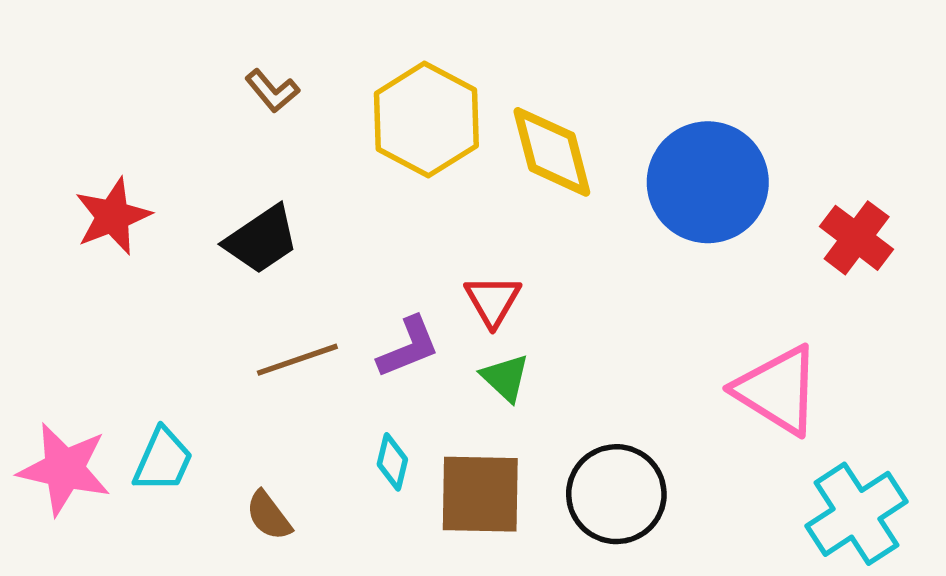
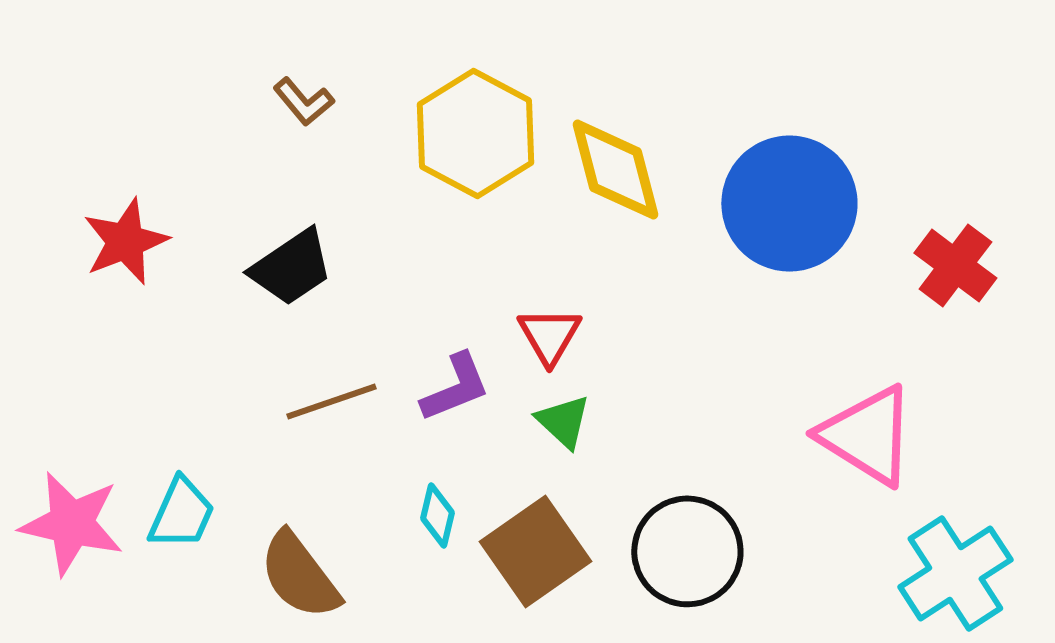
brown square: (480, 494) -> (535, 551), turned -36
brown semicircle: (269, 516) -> (300, 575), size x1.6

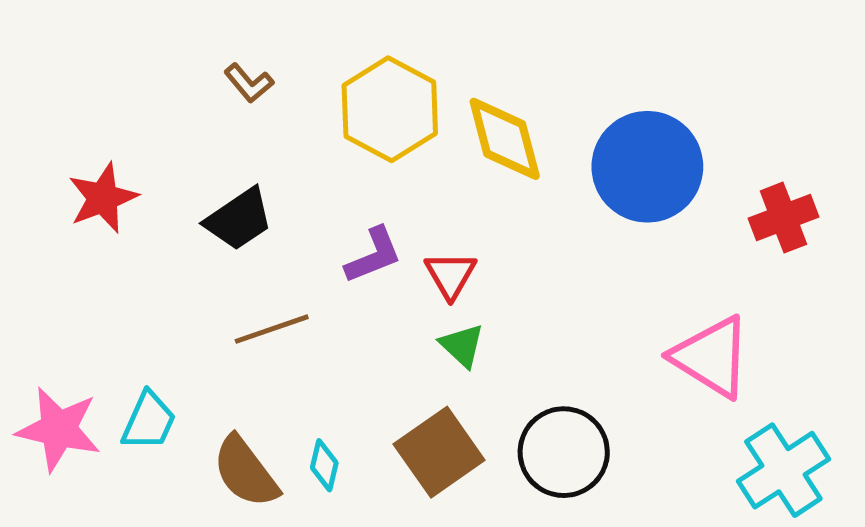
red cross: (955, 266) -> (783, 218), turned 32
purple L-shape: (455, 387) -> (373, 255), moved
cyan diamond: (437, 515) -> (324, 465), moved

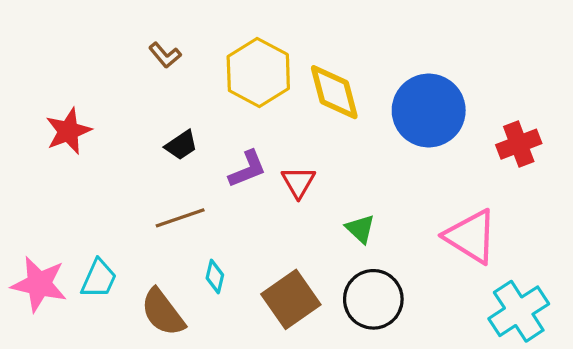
black trapezoid: (239, 219) -> (181, 145), moved, size x0.7
green triangle: (462, 346) -> (360, 229), moved
cyan diamond: (324, 465) -> (215, 277), moved

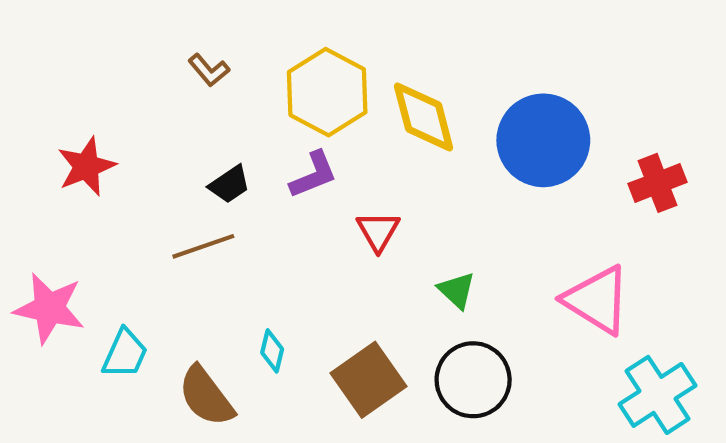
purple L-shape: (247, 169) -> (313, 175), moved
brown line: (180, 218) -> (203, 246), moved
pink star: (39, 284) -> (49, 308), moved

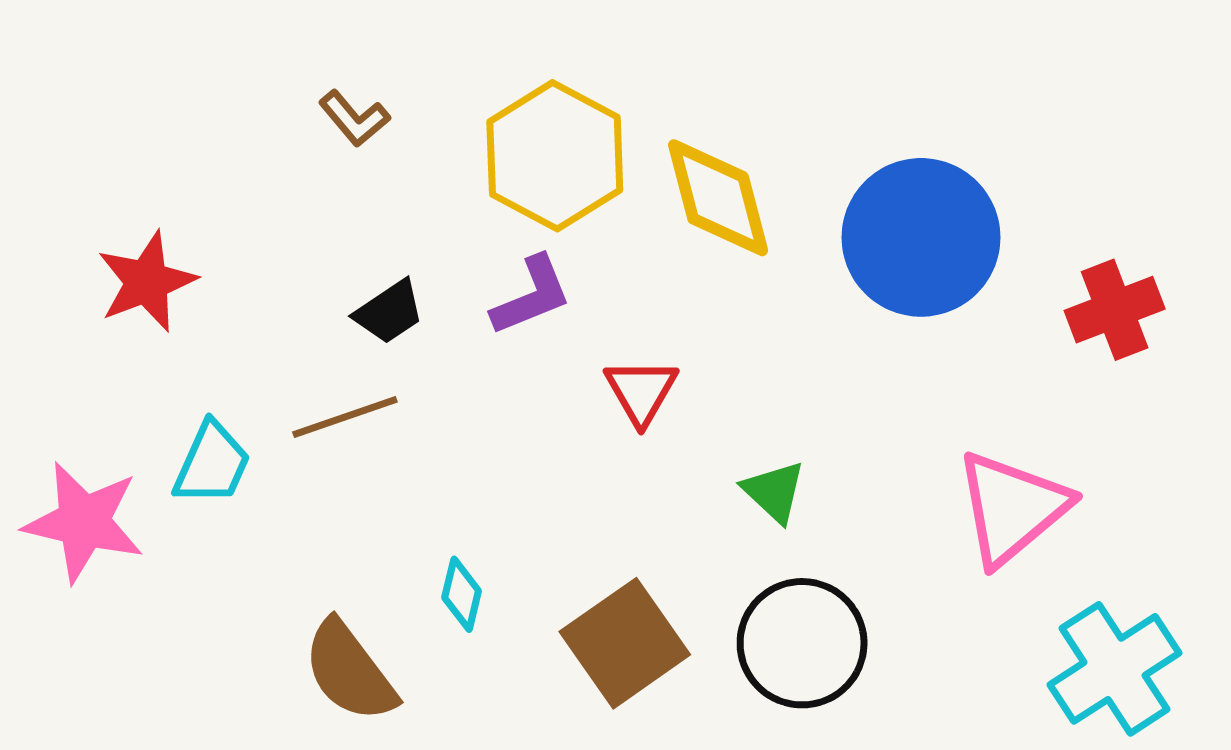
pink triangle: (597, 300) -> (1012, 508), turned 48
cyan trapezoid: (125, 354) -> (212, 464), moved

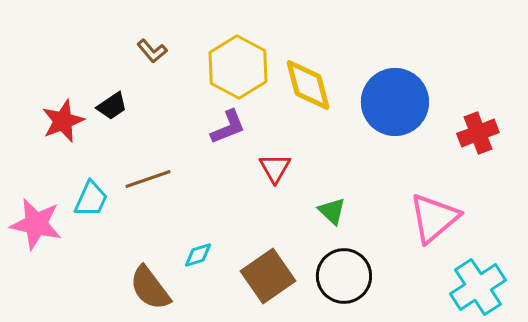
black trapezoid: (389, 312) -> (112, 106), moved
cyan diamond: (462, 594) -> (198, 255), turned 60

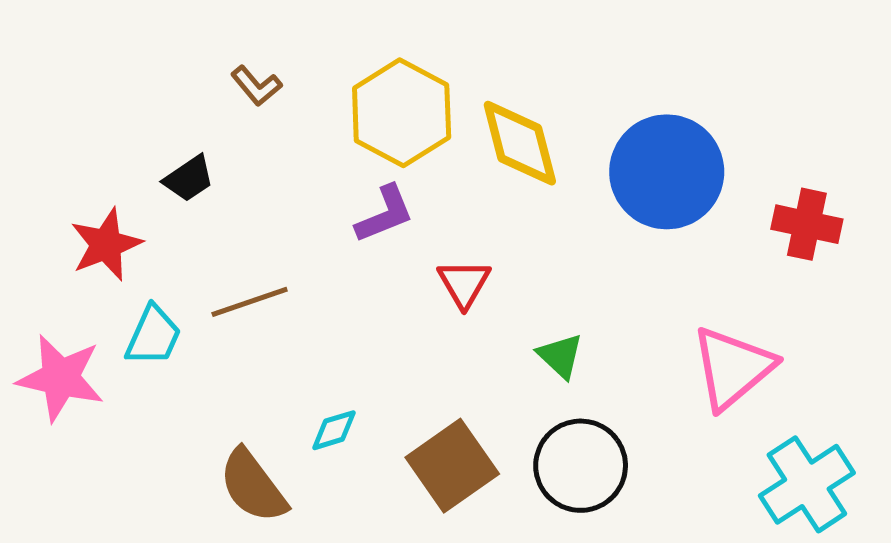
red star: (63, 121) -> (106, 244), moved
red cross: (478, 133) -> (807, 224), turned 33

